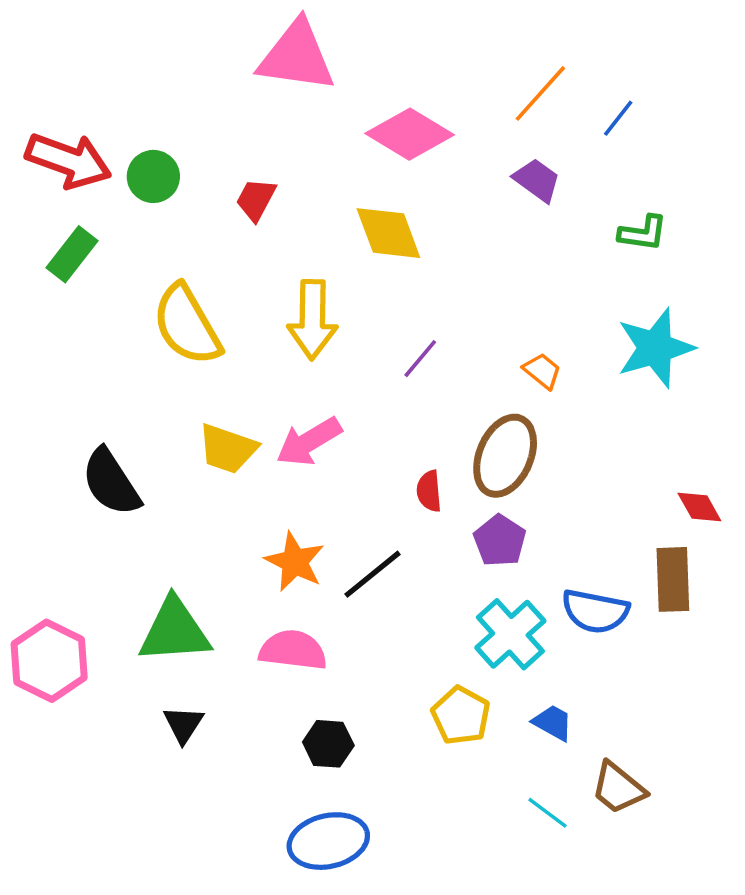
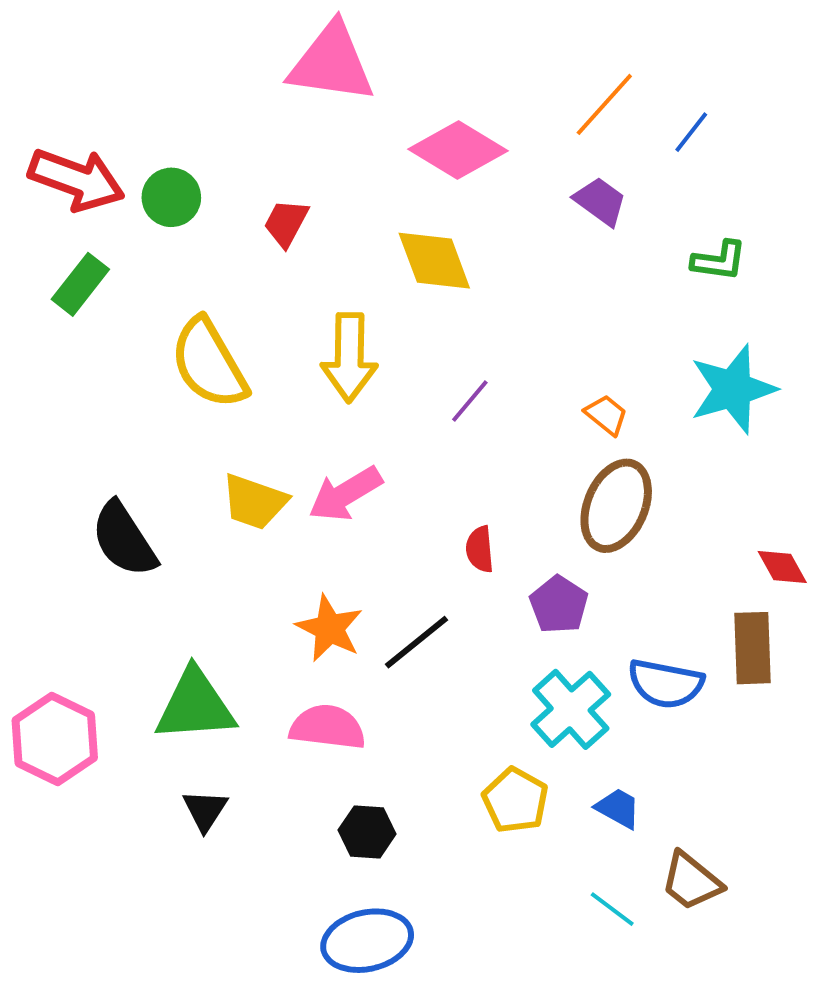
brown ellipse: (505, 456) -> (616, 506), moved

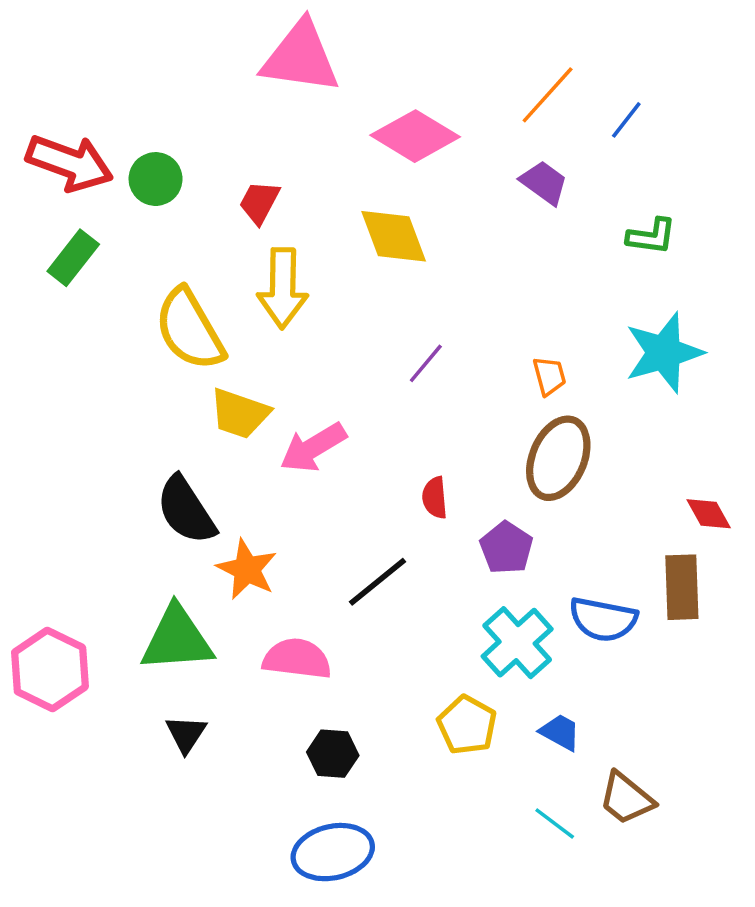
yellow arrow: (349, 357) -> (283, 288), moved
orange trapezoid: (606, 415) -> (549, 376), turned 36
yellow trapezoid: (254, 502) -> (240, 414), moved
black semicircle: (124, 539) -> (186, 510), moved
orange star: (330, 628) -> (247, 569), moved

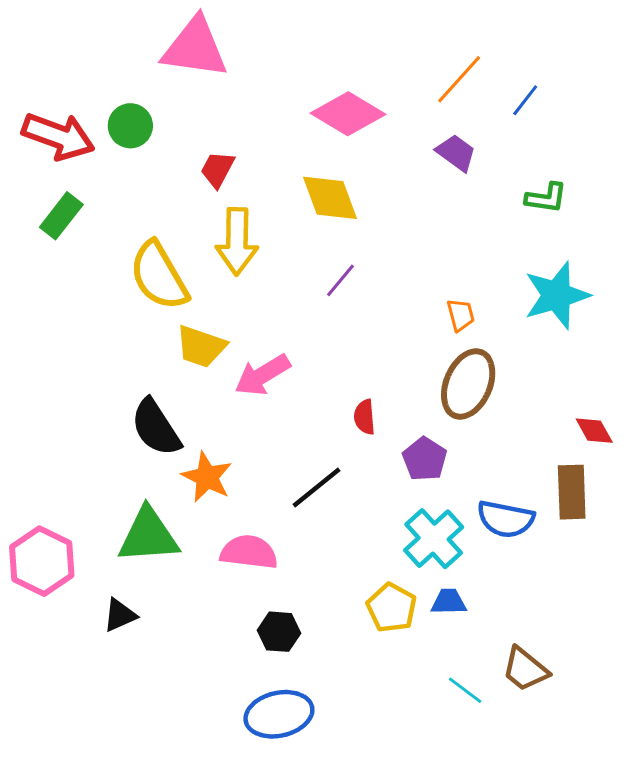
pink triangle: (301, 57) -> (195, 48), moved
green circle: (156, 179) -> (130, 126), moved
purple line: (426, 363) -> (341, 280), moved
blue trapezoid: (560, 732) -> (449, 602), moved, turned -30
black triangle: (186, 734) -> (120, 615), moved, turned 33

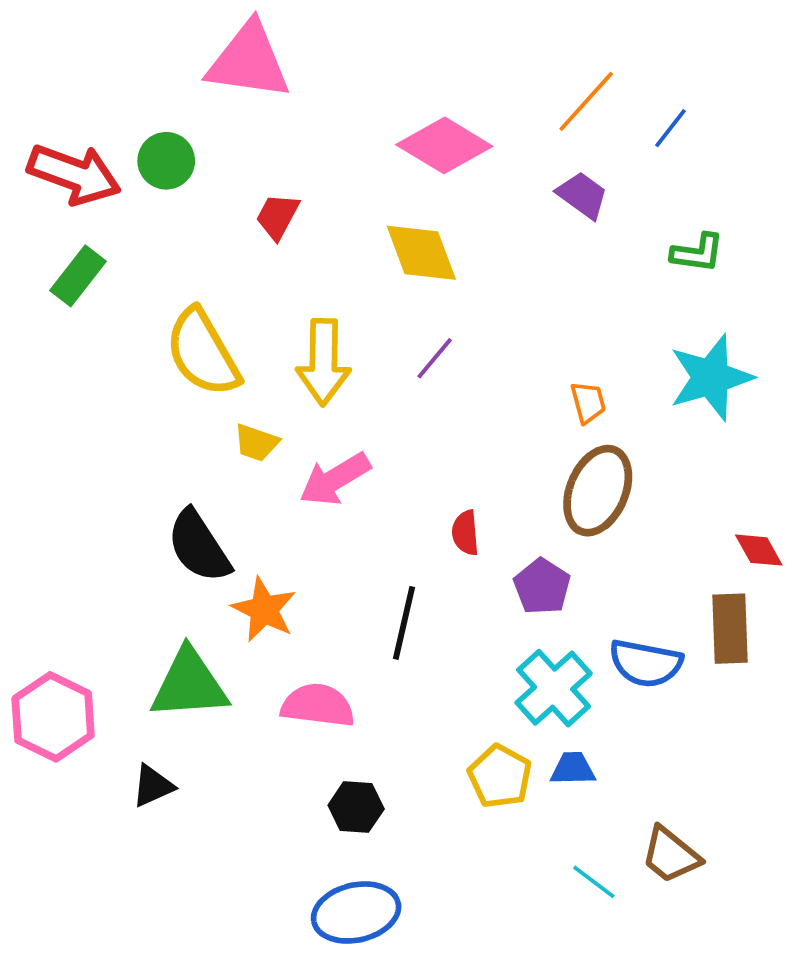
yellow arrow: (237, 241) -> (323, 362), moved
yellow trapezoid: (201, 346) -> (256, 443), size x0.7
black line: (316, 488) -> (404, 623), turned -38

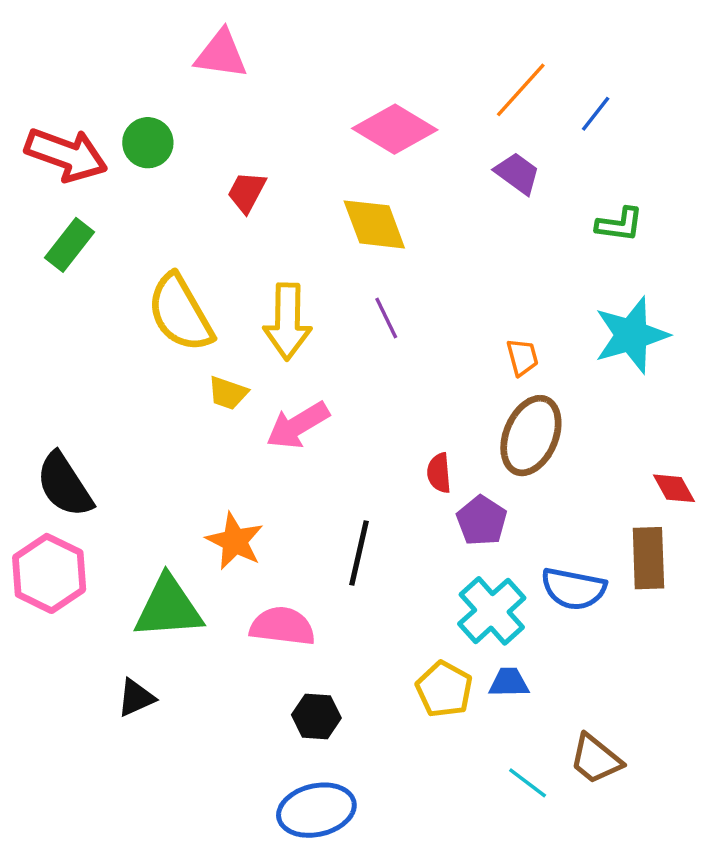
pink triangle: (249, 61) -> (221, 54), size x0.7
purple line: (435, 358) -> (386, 318), turned -66
red semicircle: (465, 533) -> (439, 473), moved
black semicircle: (199, 546) -> (64, 485), moved
pink hexagon: (53, 717) -> (49, 573), moved

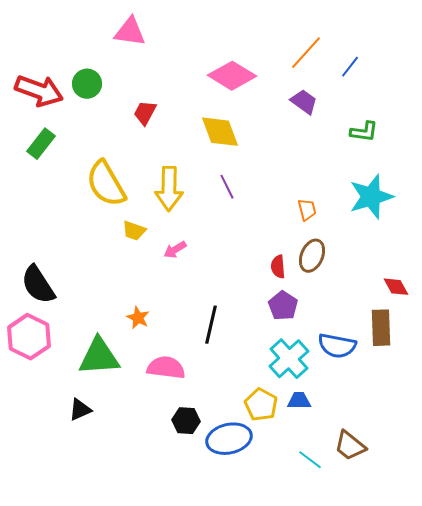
pink arrow: (298, 425) -> (175, 250), size x0.6
brown ellipse: (531, 436) -> (312, 256), size x0.7
red semicircle: (439, 473) -> (278, 267), moved
orange star: (235, 541) -> (138, 318), size x0.7
blue ellipse: (316, 810) -> (229, 439), moved

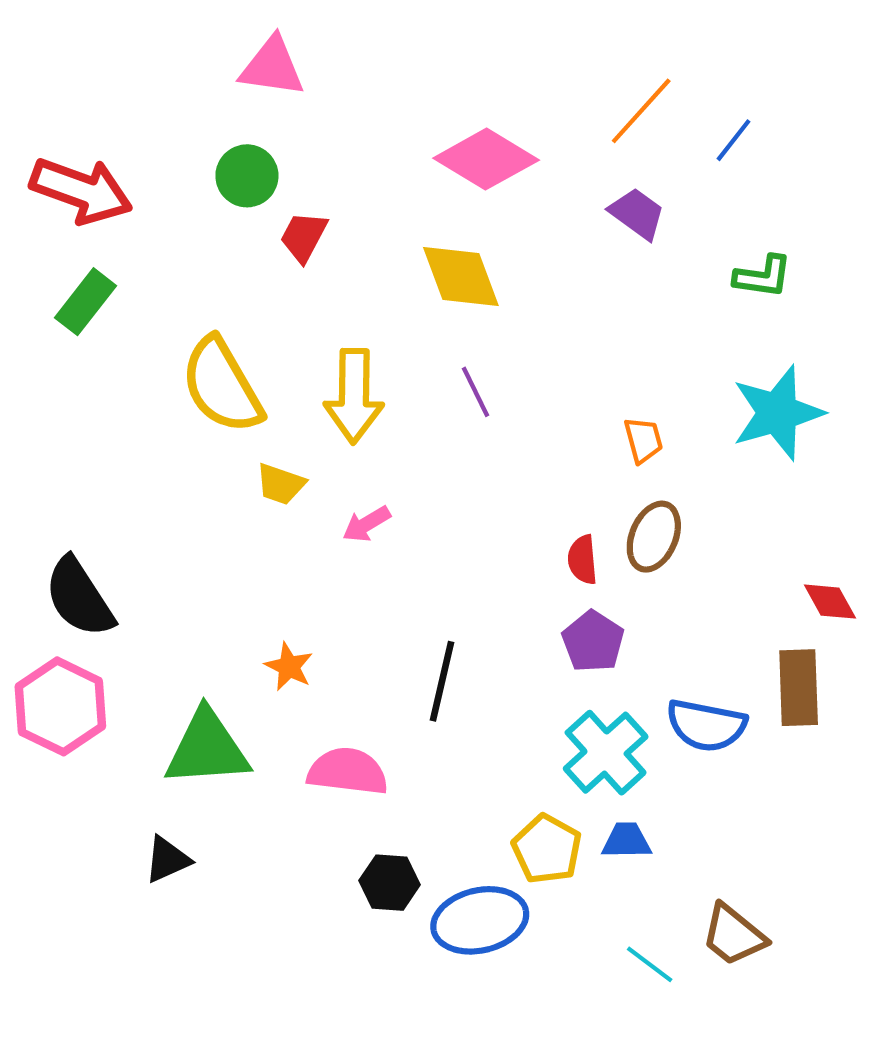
green circle: (87, 84) -> (247, 176), moved

